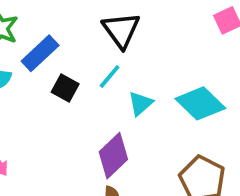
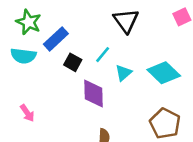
black triangle: (121, 30) -> (126, 21), moved
purple diamond: (113, 156) -> (94, 94), moved, turned -48

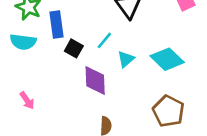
blue rectangle: (56, 39) -> (56, 24), turned -55

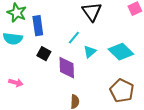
black square: (74, 48) -> (44, 54), moved
pink arrow: (27, 101) -> (16, 83), turned -40

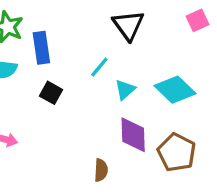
purple diamond: (67, 68) -> (133, 135), moved

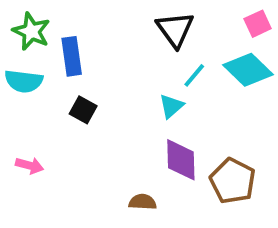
cyan line: (99, 67) -> (194, 75), moved
cyan diamond: (175, 90) -> (248, 70), moved
brown semicircle: (101, 170) -> (143, 202), turned -90

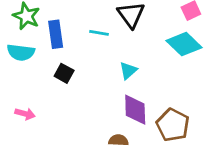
cyan line: (194, 75) -> (99, 33), moved, turned 60
brown semicircle: (143, 202) -> (118, 140), moved

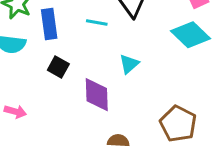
purple diamond: (135, 110) -> (97, 95), moved

